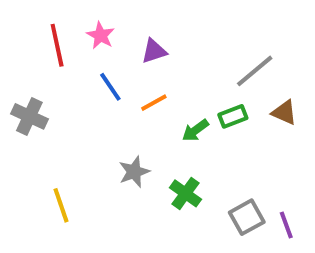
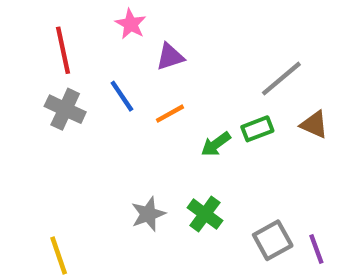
pink star: (101, 35) -> (131, 24), moved
gray cross: (29, 116) -> (65, 109), moved
gray star: (134, 172) -> (148, 214), moved
yellow line: (61, 205) -> (59, 256), moved

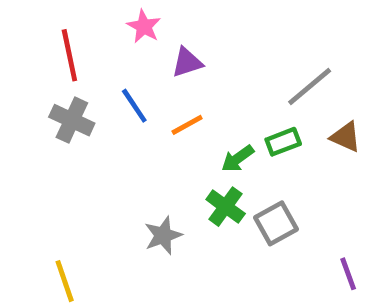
green cross: (205, 214) -> (226, 207), moved
gray square: (273, 240) -> (276, 223), moved

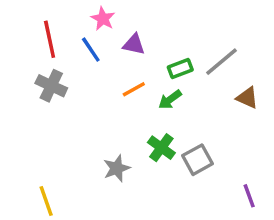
purple triangle: (187, 62) -> (134, 44), turned 30
blue line: (134, 106) -> (91, 50), moved
green rectangle: (283, 142) -> (180, 69), moved
green arrow: (238, 159) -> (170, 99), moved

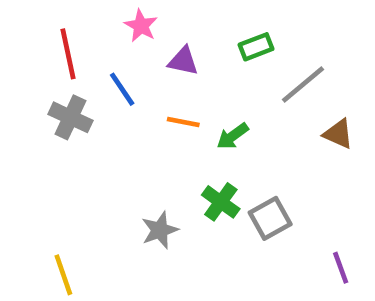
blue line: (91, 50) -> (122, 89), moved
green rectangle: (180, 69) -> (256, 47), moved
orange line: (134, 89) -> (183, 122), turned 40

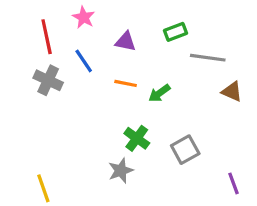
pink star: (141, 26) -> (84, 17), moved
gray line: (303, 84) -> (208, 58), turned 48
green cross: (221, 202) -> (137, 138), moved
gray star: (160, 230) -> (121, 171), moved

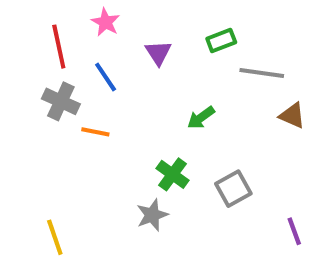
purple triangle: (126, 42) -> (158, 53), turned 45
orange line: (126, 83) -> (95, 132), moved

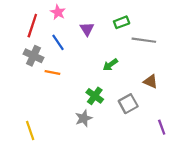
red line: (59, 47) -> (32, 26), turned 30
brown triangle: (292, 116) -> (151, 81), moved

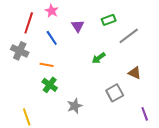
gray line: (144, 40) -> (129, 36), turned -45
gray cross: (33, 56) -> (20, 51), moved
green cross: (95, 96) -> (50, 85), moved

